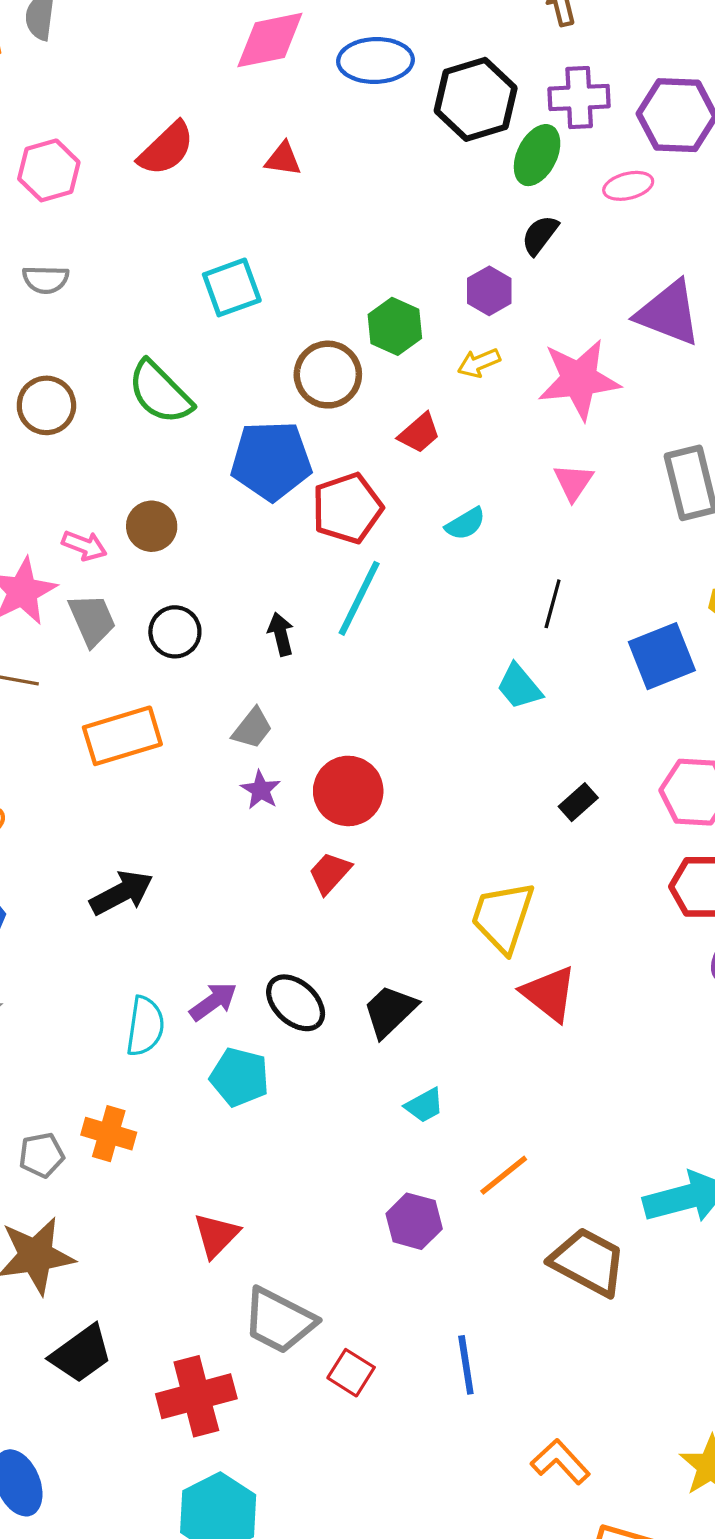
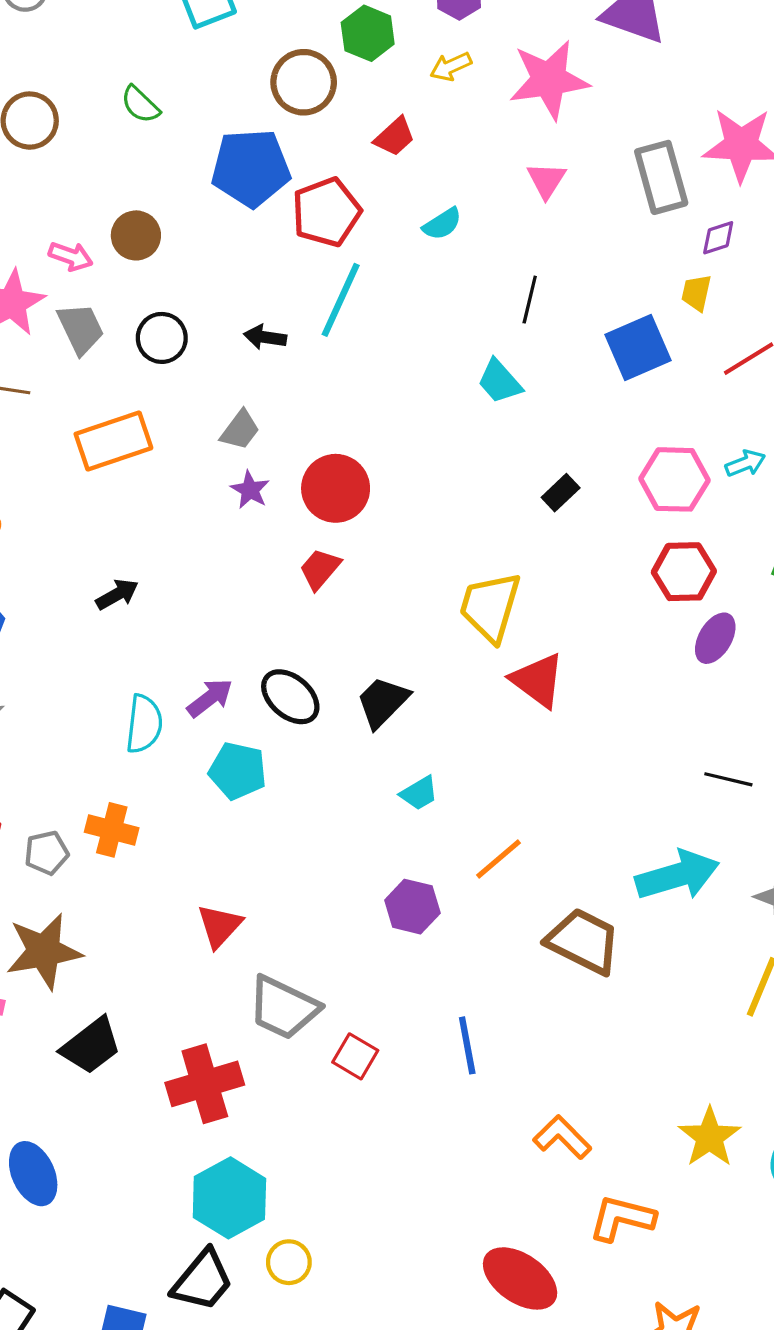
green semicircle: (160, 392) -> (140, 105), size x0.6
black arrow: (281, 634) -> (265, 337), turned -66
black arrow: (122, 893) -> (117, 594), size x0.7

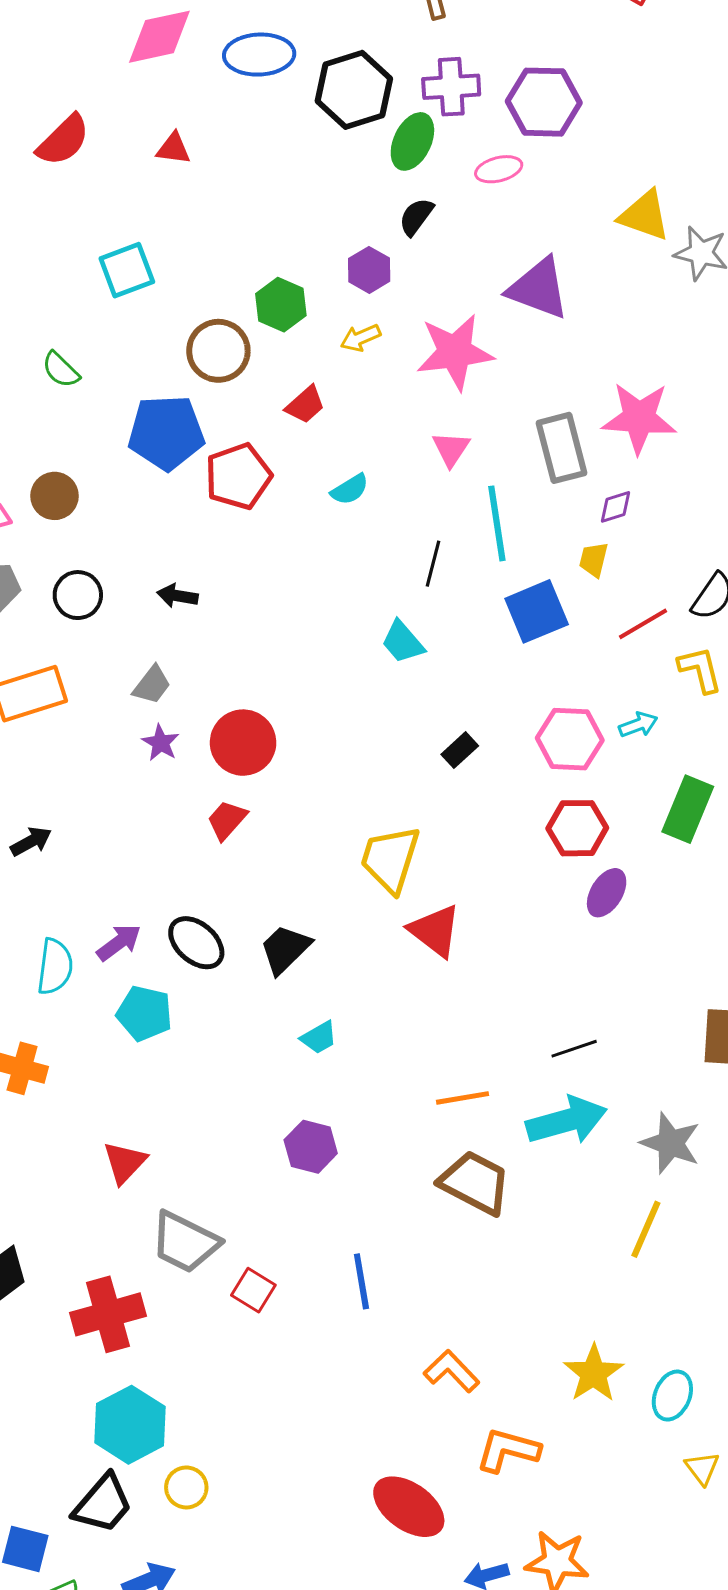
cyan line: (341, 300) -> (497, 523), moved, turned -34
black line: (728, 779) -> (574, 1049), moved, turned -33
orange line: (499, 859) -> (463, 1098), moved, turned 30

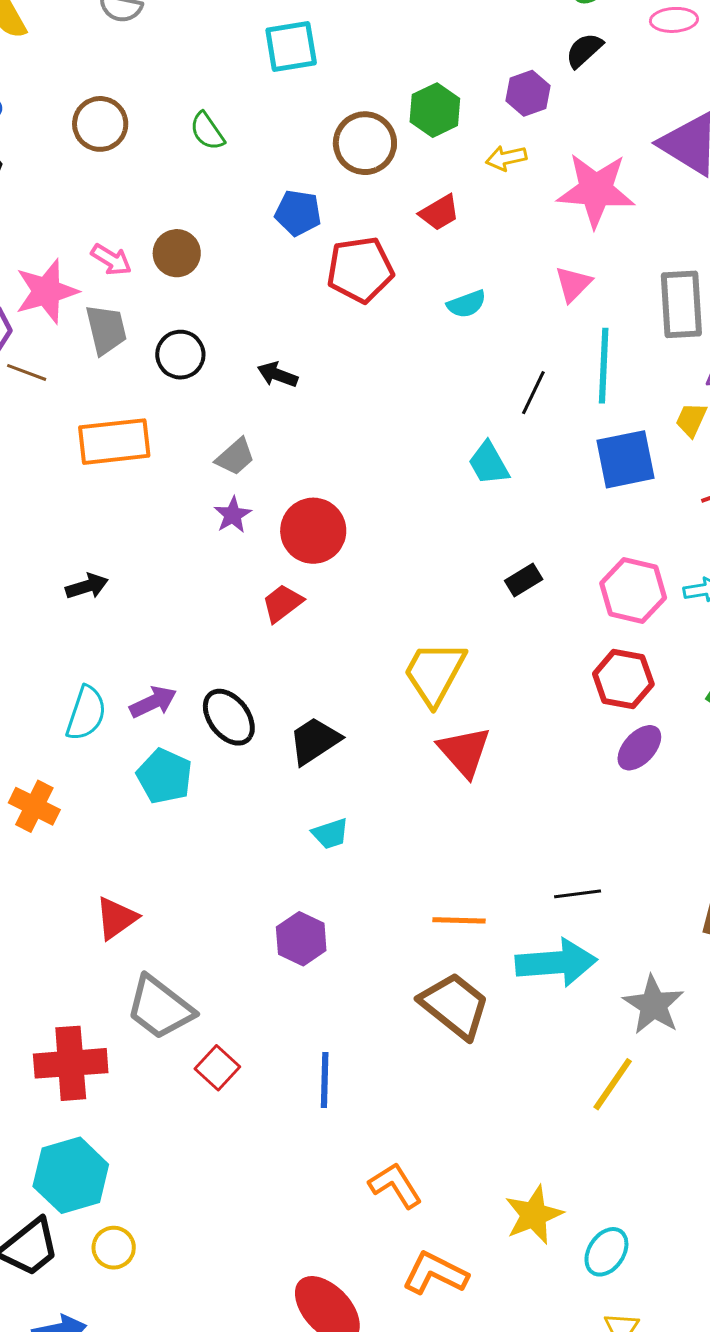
blue pentagon: (166, 433) -> (298, 213), size x0.6

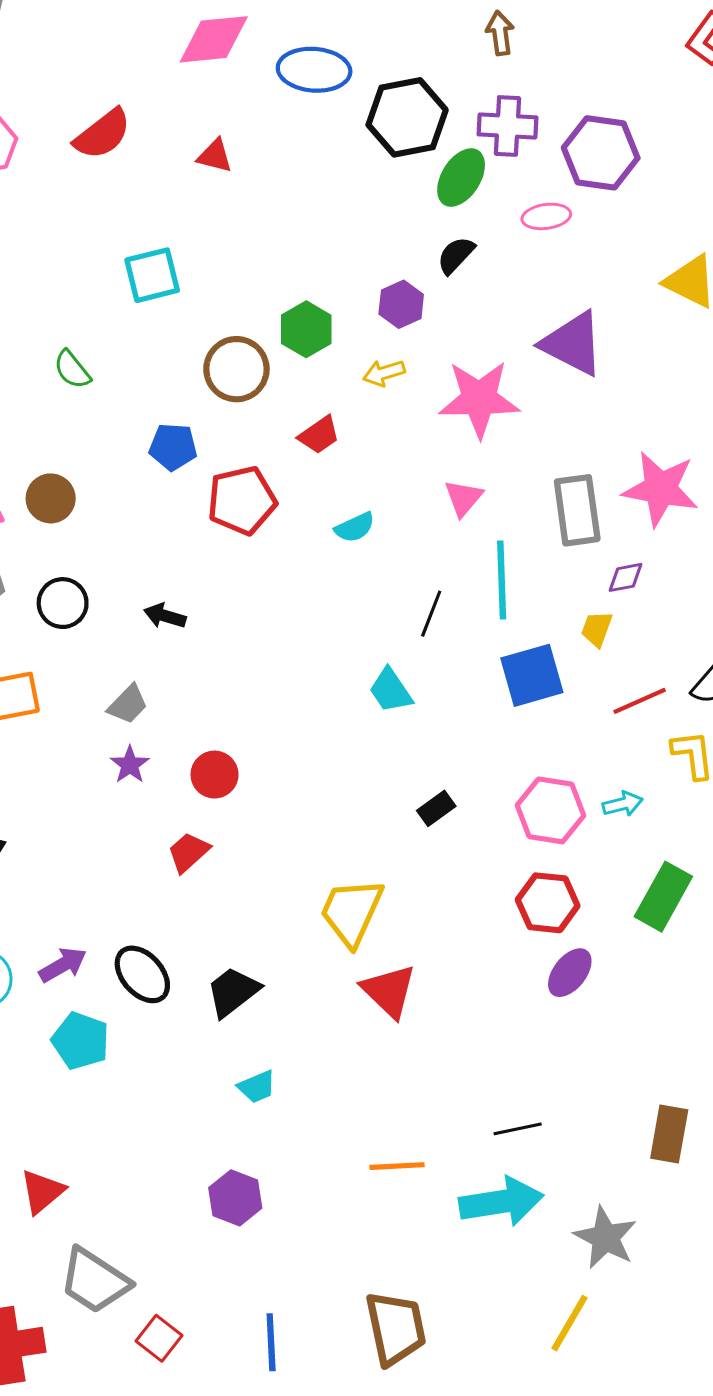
red circle: (313, 531) -> (215, 775), size x0.7
brown trapezoid: (455, 1006) -> (396, 1328), moved, turned 44

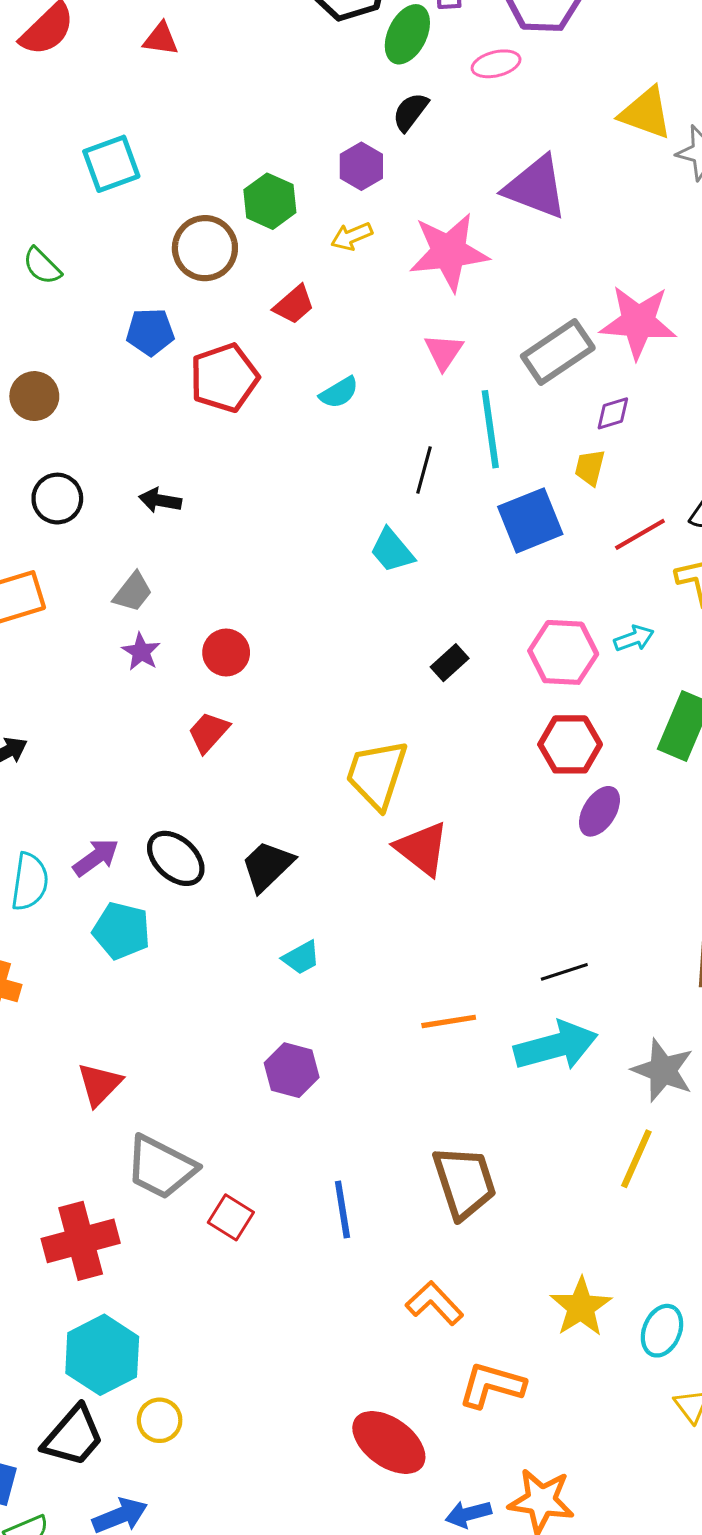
gray rectangle: (577, 510) -> (558, 352), turned 70

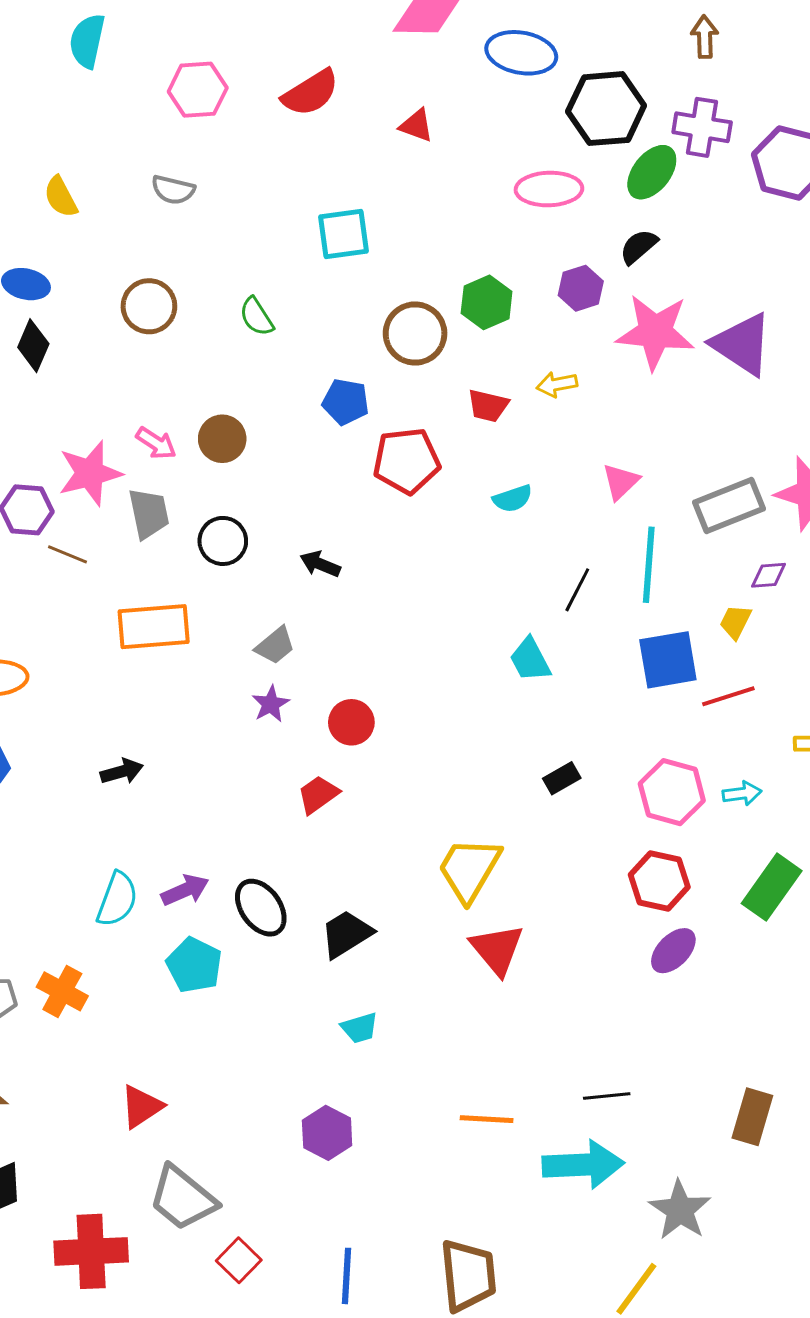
pink ellipse: (496, 64) -> (549, 189), moved, size x1.4
yellow arrow: (352, 236) -> (557, 384), moved
pink star: (449, 252) -> (655, 332), moved
red trapezoid: (294, 305) -> (488, 406), turned 42
red line: (640, 534) -> (728, 696), moved

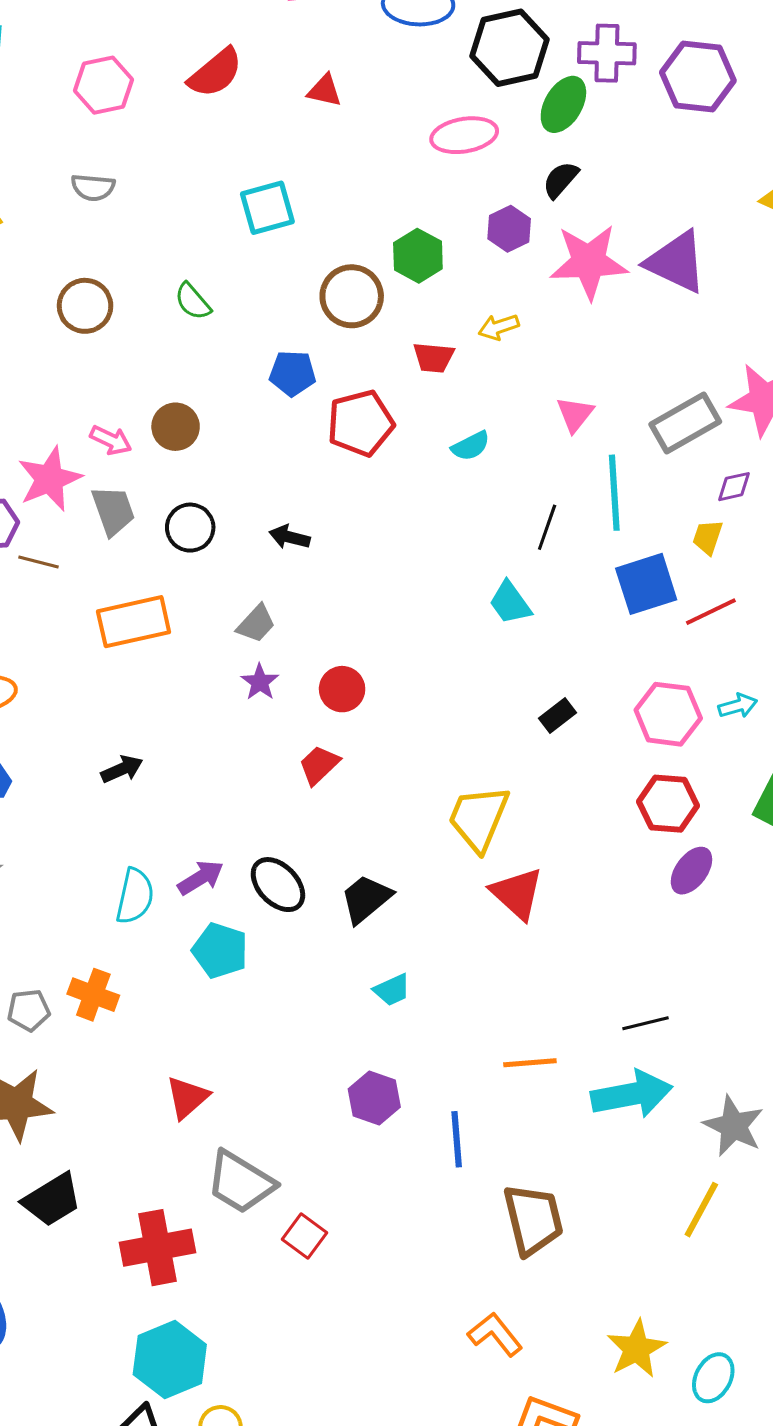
blue line: (346, 1276) -> (457, 1139), moved

